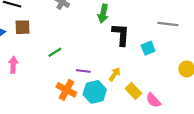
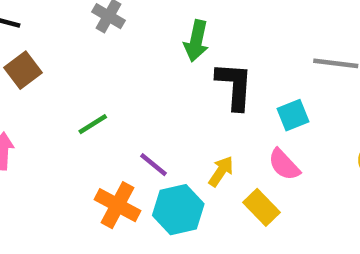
brown square: (23, 27) -> (23, 70), turned -35
purple line: (83, 71) -> (153, 165), turned 32
pink semicircle: (153, 100) -> (284, 165), moved

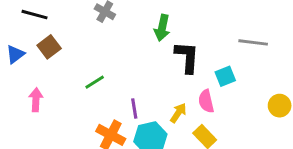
purple line: (153, 165) -> (134, 109), turned 42
pink semicircle: (284, 165) -> (206, 101), moved, turned 30

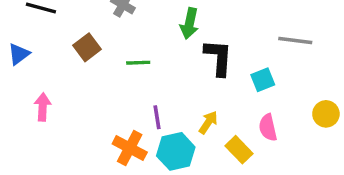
brown square: (49, 47) -> (87, 47), moved
green line: (95, 82) -> (138, 63), moved, turned 30
pink semicircle: (206, 101) -> (268, 128), moved

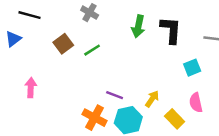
blue triangle: (19, 54) -> (13, 39), moved
black L-shape: (218, 58) -> (171, 30), moved
green line: (138, 63) -> (92, 50), moved, turned -30
purple line: (157, 117) -> (115, 95), turned -60

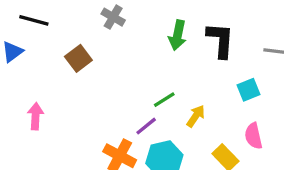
green line: (92, 50) -> (164, 100), moved
purple line: (115, 95) -> (146, 126), turned -60
yellow arrow: (152, 99) -> (196, 116), moved

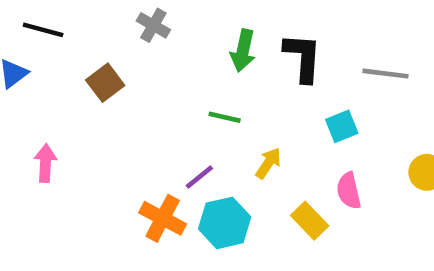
green line: (164, 100) -> (225, 117), moved, turned 45

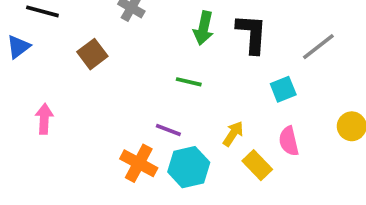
gray line: (385, 74) -> (318, 47), turned -45
yellow arrow: (268, 163) -> (233, 134), moved
purple line: (199, 177) -> (168, 130), turned 60

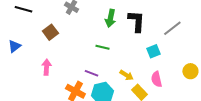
blue triangle: (18, 47) -> (14, 46), moved
pink arrow: (44, 119) -> (46, 67), moved
yellow arrow: (233, 134) -> (126, 75), turned 88

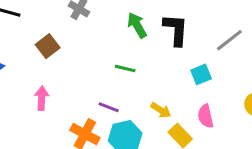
green arrow: (110, 18) -> (137, 25), turned 138

